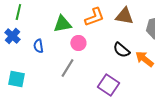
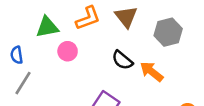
brown triangle: (124, 16) -> (126, 17), turned 42
gray line: (67, 68) -> (23, 83), moved

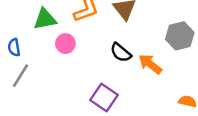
gray hexagon: (168, 32) -> (180, 36), moved

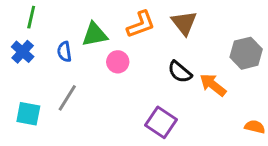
blue semicircle: (14, 47) -> (64, 52), moved

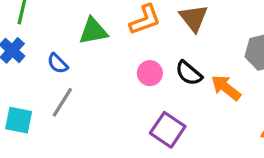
blue semicircle: (64, 52) -> (58, 63), moved, turned -36
pink circle: (118, 62) -> (150, 73), moved

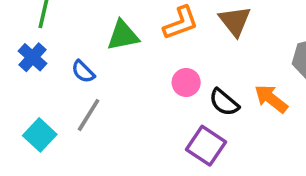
black semicircle: (189, 73) -> (224, 102), moved
cyan square: (19, 120) -> (40, 135), turned 32

